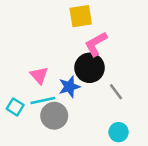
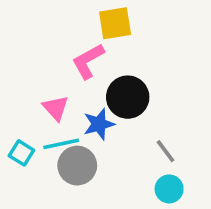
pink L-shape: (96, 44) -> (88, 61), moved
gray line: (116, 92) -> (165, 151), moved

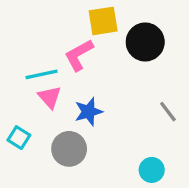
black circle: (128, 97) -> (145, 42), moved
cyan line: (61, 144) -> (42, 74), moved
gray line: (165, 151) -> (168, 112), moved

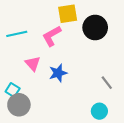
cyan line: (42, 74) -> (17, 34), moved
gray line: (168, 112) -> (107, 83), moved
gray circle: (69, 149) -> (19, 105), moved

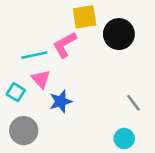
cyan line: (17, 34) -> (34, 55), moved
blue star: (58, 73) -> (61, 101), moved
cyan square: (13, 90) -> (16, 92), moved

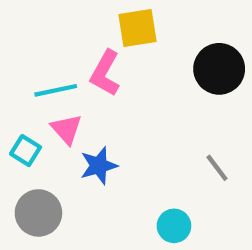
black circle: (119, 34) -> (219, 69), moved
pink L-shape: (65, 45) -> (105, 73), turned -32
cyan circle: (124, 139) -> (174, 226), moved

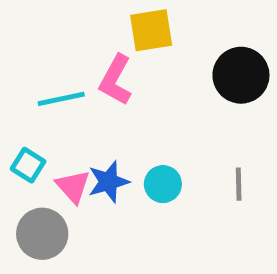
pink triangle: (66, 129) -> (73, 186), moved
gray line: (217, 168) -> (239, 184), turned 36
cyan circle: (174, 226) -> (163, 184), moved

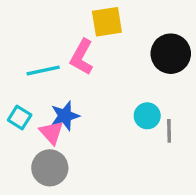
blue star: (108, 182) -> (65, 116), moved
cyan circle: (163, 184) -> (147, 116), moved
gray circle: (42, 234) -> (50, 168), moved

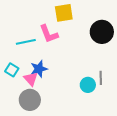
pink L-shape: (82, 57) -> (49, 34), turned -50
cyan circle: (147, 116) -> (88, 85), moved

